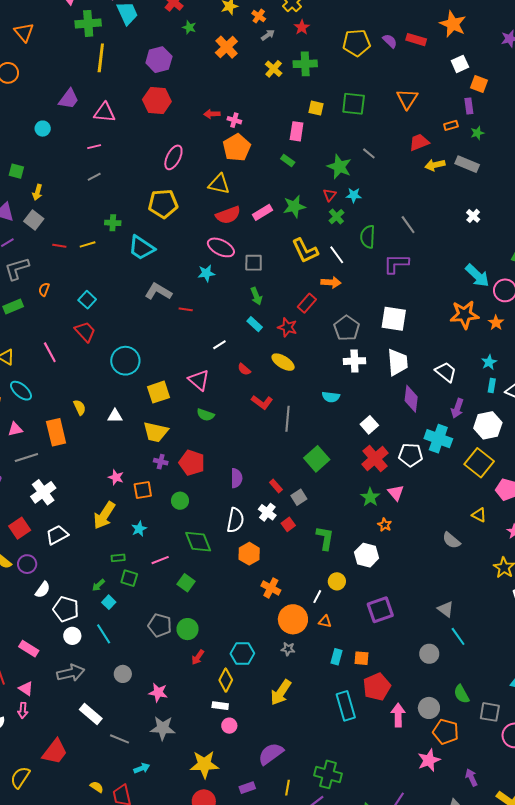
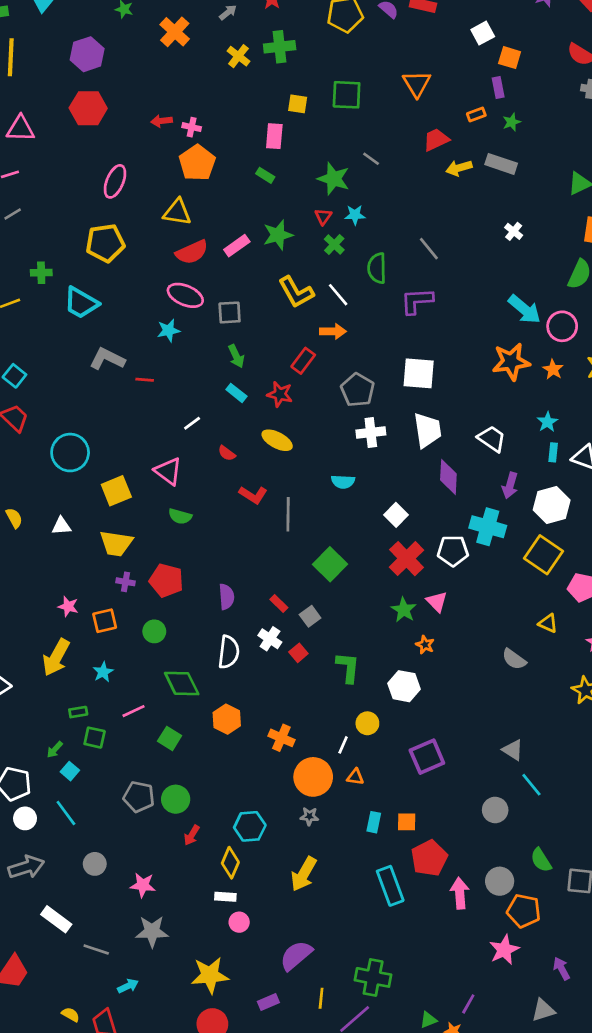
orange hexagon: (249, 554) -> (227, 719), moved

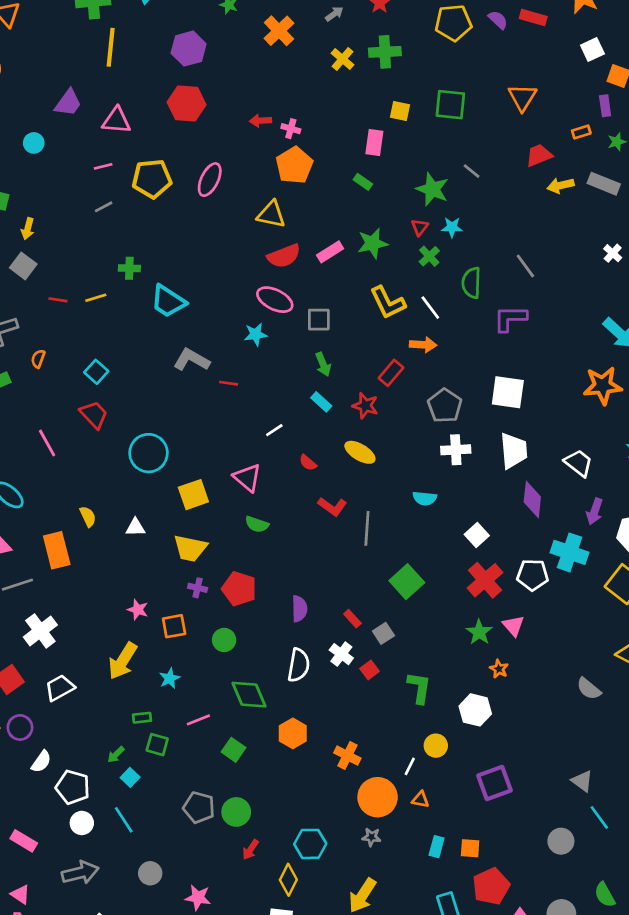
yellow pentagon: (105, 243) -> (152, 179), moved

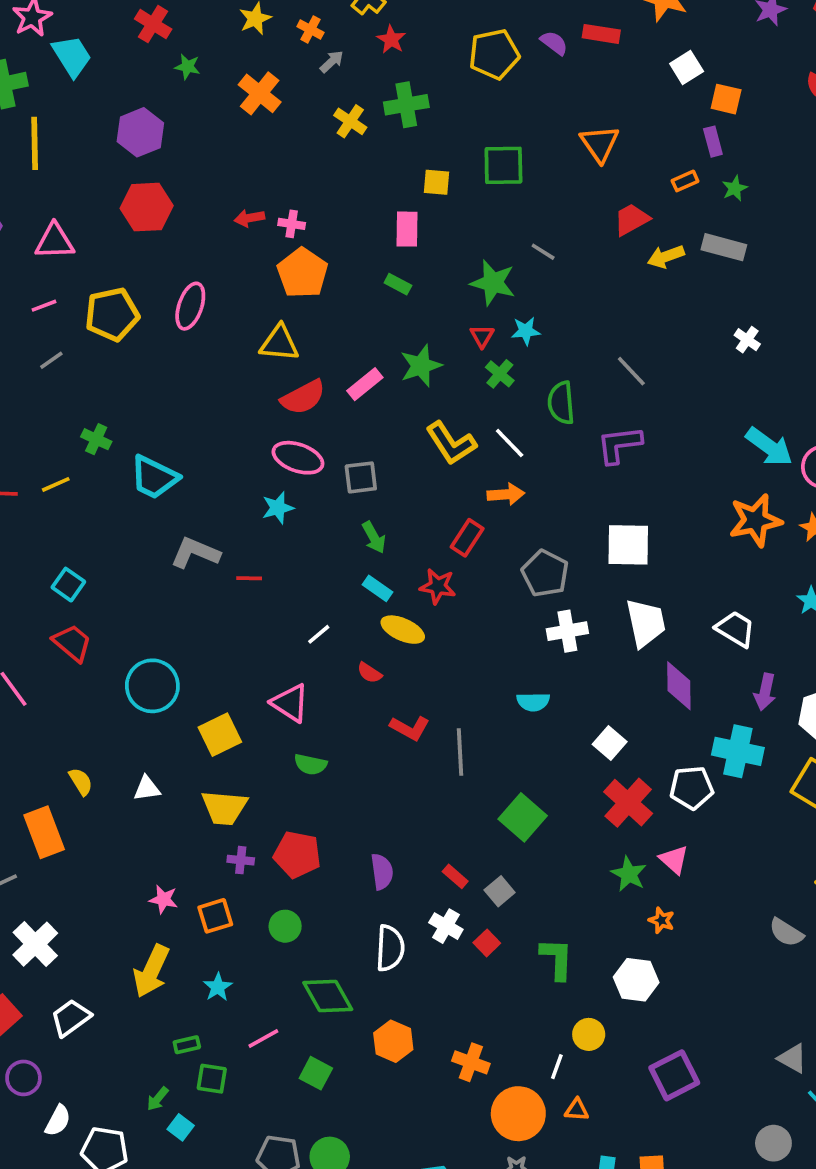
green cross: (129, 268) -> (96, 439), turned 30
yellow ellipse: (360, 452) -> (403, 630), moved

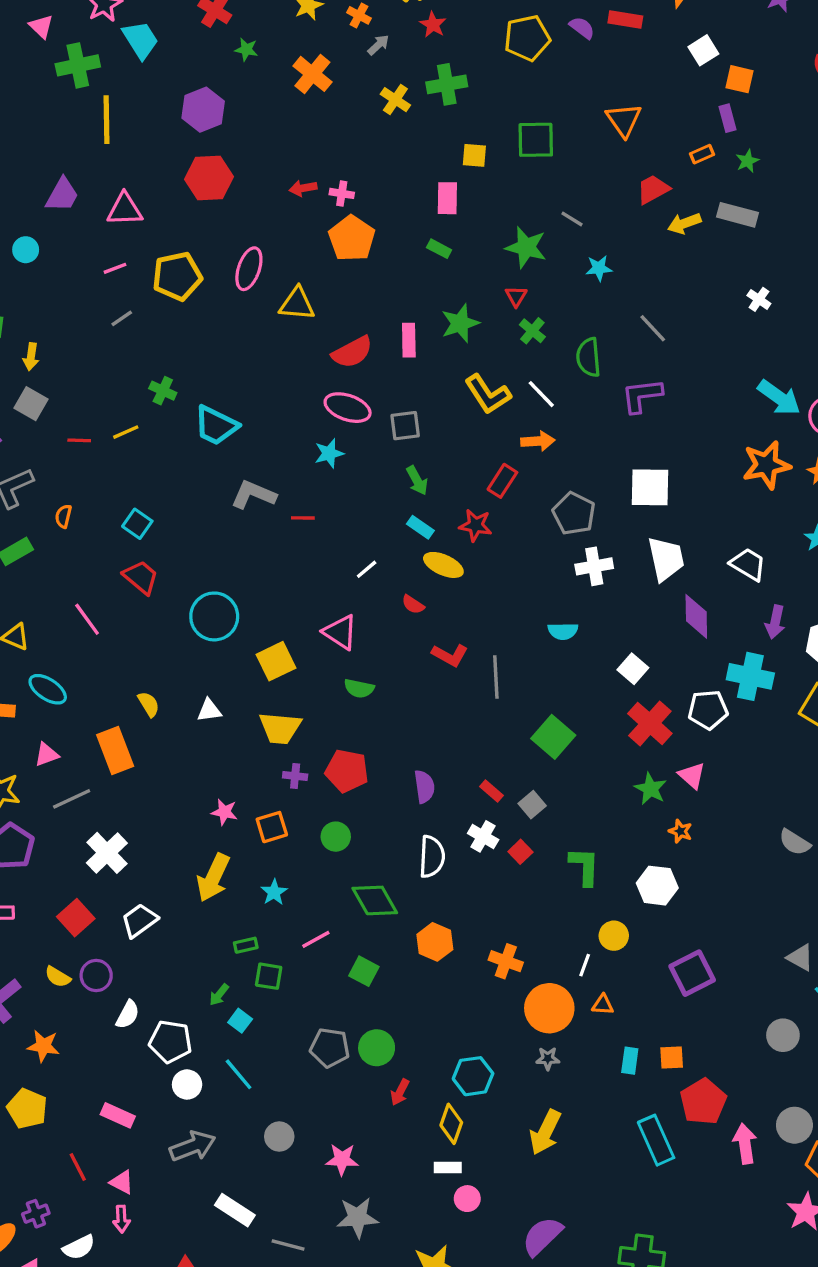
cyan star: (526, 331) -> (599, 268), moved
yellow triangle: (279, 343) -> (297, 304), moved
pink rectangle: (365, 384) -> (409, 340), turned -52

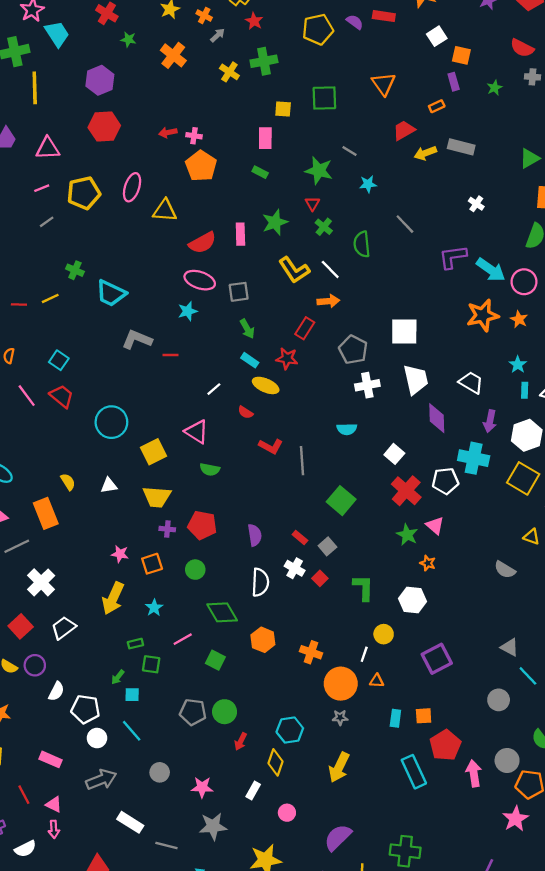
green star: (747, 161) -> (495, 88), moved
purple L-shape: (642, 396) -> (453, 257), moved
pink line: (87, 619) -> (27, 396), moved
cyan square: (240, 1021) -> (132, 695), turned -35
white rectangle: (448, 1167) -> (253, 791), moved, turned -60

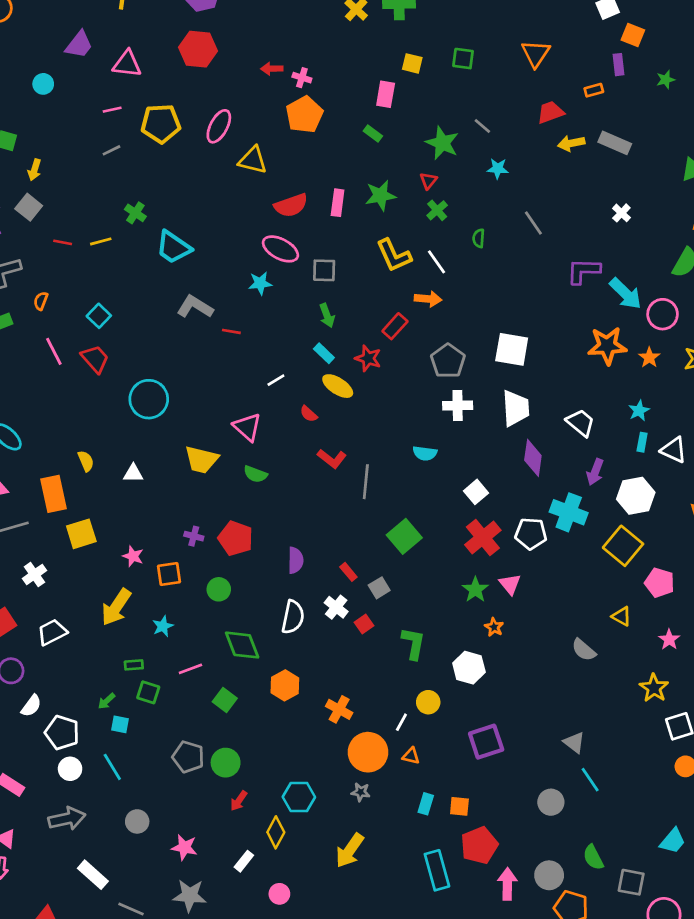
green square: (324, 98) -> (463, 59), size x0.7
green semicircle: (362, 244) -> (479, 238), size x0.6
yellow square: (154, 452) -> (81, 534), moved
yellow trapezoid: (157, 497) -> (201, 460), moved
white cross: (41, 582) -> (34, 574), size x0.7

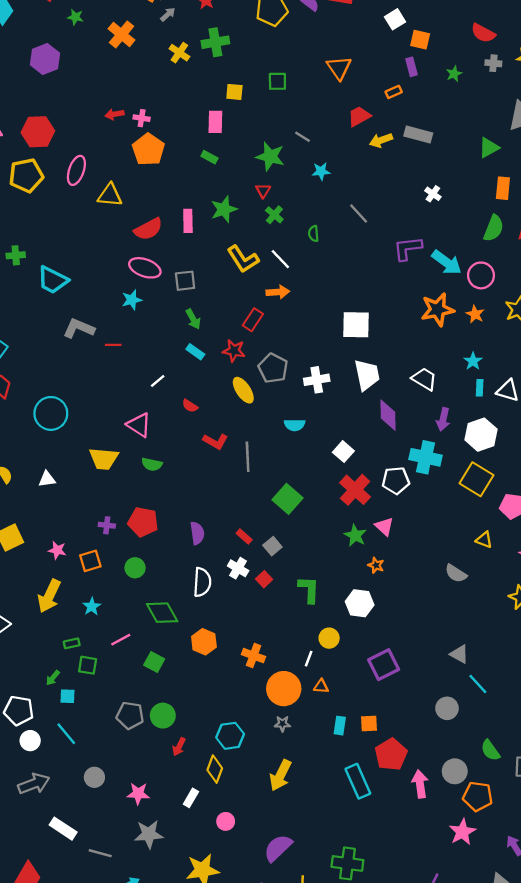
red hexagon: (198, 49) -> (38, 132), moved
green cross: (135, 213) -> (16, 255), turned -30
gray pentagon: (448, 361) -> (273, 368), moved
yellow ellipse: (338, 386) -> (243, 390), moved, turned 32

